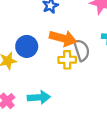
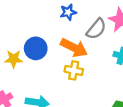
gray semicircle: (82, 50) -> (96, 29), moved, turned 45

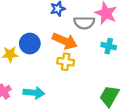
gray semicircle: (96, 29) -> (84, 23), turned 54

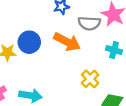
yellow cross: (66, 62) -> (90, 79), moved, turned 35

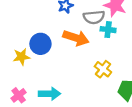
cyan cross: (114, 50) -> (108, 30), moved

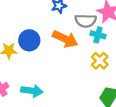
yellow cross: (103, 69) -> (100, 61), moved

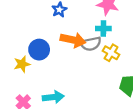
gray semicircle: (86, 21) -> (91, 44), moved

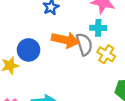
gray semicircle: (91, 44) -> (84, 44), turned -96

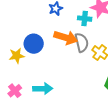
cyan cross: (98, 28) -> (85, 19), moved

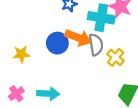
cyan cross: (85, 19) -> (101, 18), size x1.6
blue circle: (34, 44) -> (57, 43), moved

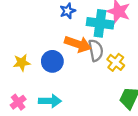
blue circle: (57, 43) -> (52, 61), moved

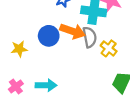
blue circle: (52, 61) -> (49, 36), moved

